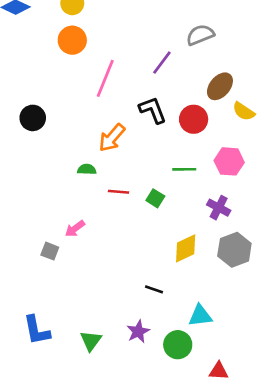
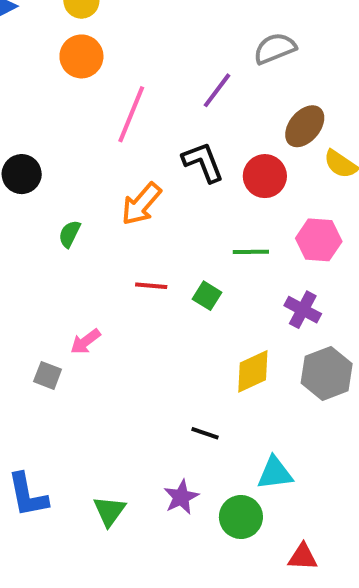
green semicircle: (87, 169) -> (69, 234), moved, turned -66

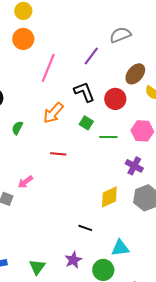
green square: (207, 296) -> (86, 123), moved

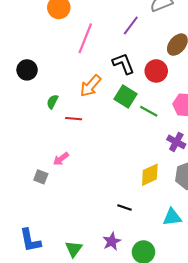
green square: (86, 123) -> (125, 96), size x1.5
green line: (108, 137) -> (149, 111), turned 30
red line: (58, 154) -> (74, 119), moved
cyan triangle: (120, 248) -> (172, 217), moved

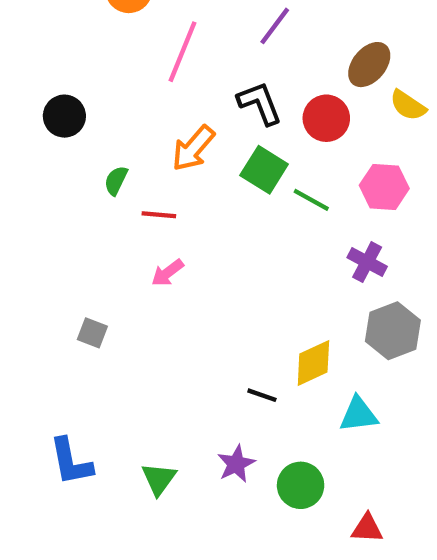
pink arrow: (61, 159) -> (167, 273), moved
yellow diamond: (150, 175) -> (313, 363), moved

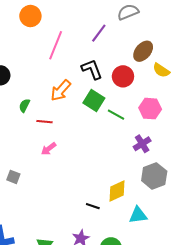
purple cross: (367, 262) -> (142, 144), turned 30

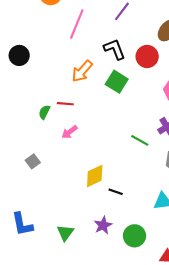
green semicircle: (24, 106) -> (44, 112), moved
green line: (116, 115) -> (140, 140), moved
gray square: (13, 177) -> (33, 161), turned 32
yellow diamond: (117, 191) -> (95, 176), moved

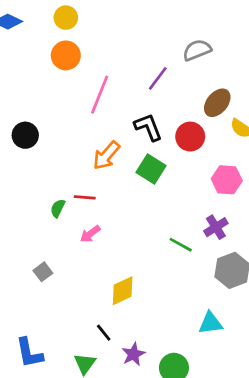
black line: (116, 192) -> (104, 333), moved, turned 32

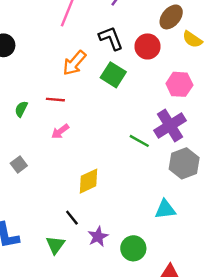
green semicircle: (58, 208) -> (21, 109), moved
purple cross: (216, 227) -> (170, 126), size x1.5

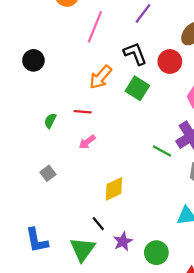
green triangle: (55, 245) -> (83, 249), size x1.4

